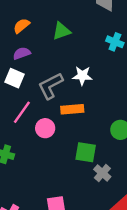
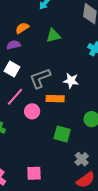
purple semicircle: (22, 53) -> (14, 45), moved
white star: (82, 76) -> (71, 81), moved
gray cross: (102, 173) -> (82, 159), moved

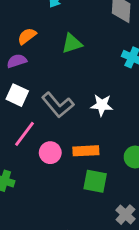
gray L-shape: (40, 78) -> (58, 105), turned -105
orange rectangle: (55, 99) -> (86, 151), moved

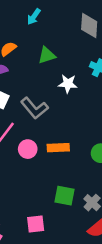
white star: (102, 105) -> (68, 84), moved
green square: (95, 181) -> (65, 196), moved

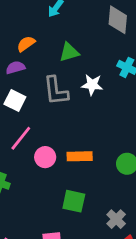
gray L-shape: (34, 108) -> (56, 91), moved, turned 32
green square: (65, 196) -> (74, 201), moved

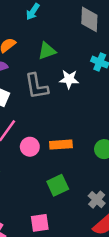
green square: (74, 201) -> (58, 185), turned -35

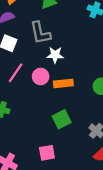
white star: (69, 79) -> (55, 55), moved
pink circle: (30, 147) -> (41, 76), moved

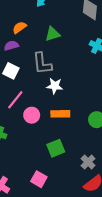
pink circle: (41, 76) -> (32, 115), moved
pink square: (47, 153) -> (39, 179), turned 35

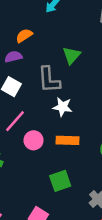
green triangle: (53, 34) -> (72, 55), moved, turned -35

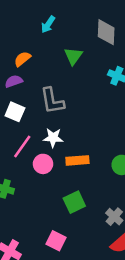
green triangle: (72, 55) -> (73, 56), moved
white star: (63, 107) -> (53, 138), moved

